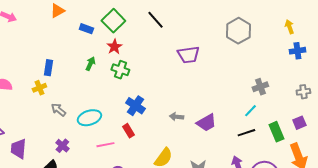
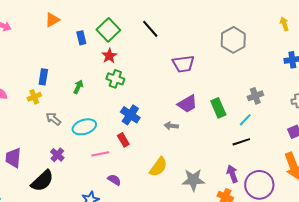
yellow arrow: (289, 27) -> (284, 24), moved
blue rectangle: (86, 29) -> (81, 38), turned 56
green arrow: (90, 64) -> (78, 87), moved
purple trapezoid: (206, 123) -> (187, 104), moved
green rectangle: (276, 132) -> (218, 108), moved

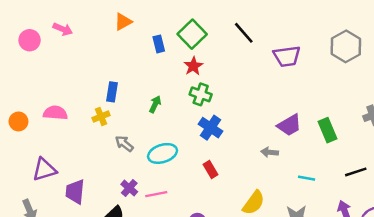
purple trapezoid: (183, 64) -> (287, 56), moved
blue cross: (130, 115) -> (211, 128), moved
cyan line: (245, 120) -> (307, 178), moved, turned 56
pink line: (100, 154) -> (156, 194), moved

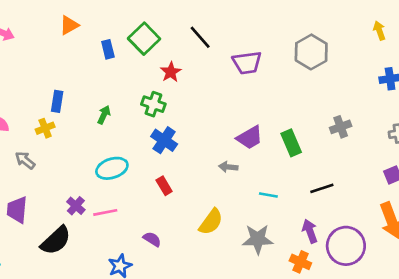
red star: (193, 66) -> (171, 72), moved
gray arrow: (124, 144) -> (25, 160), moved

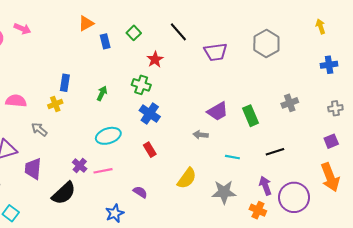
orange triangle: (69, 25) -> (86, 23), moved
green square: (144, 39) -> (134, 33), size x0.6

